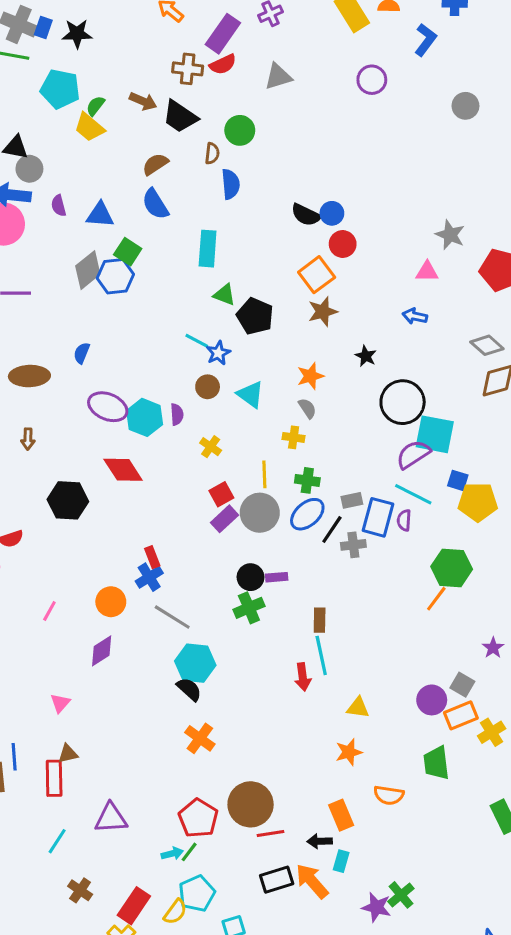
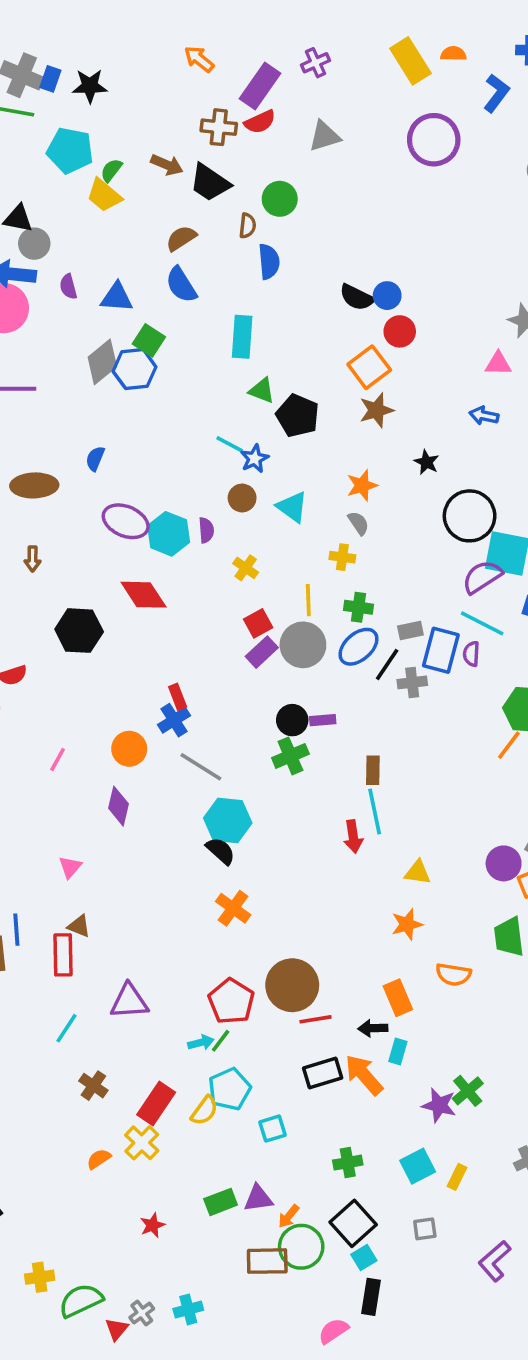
purple circle: (372, 80) -> (434, 140), size x1.5
purple diamond: (102, 651) -> (118, 806), turned -44
brown triangle: (68, 754) -> (79, 926), turned 35

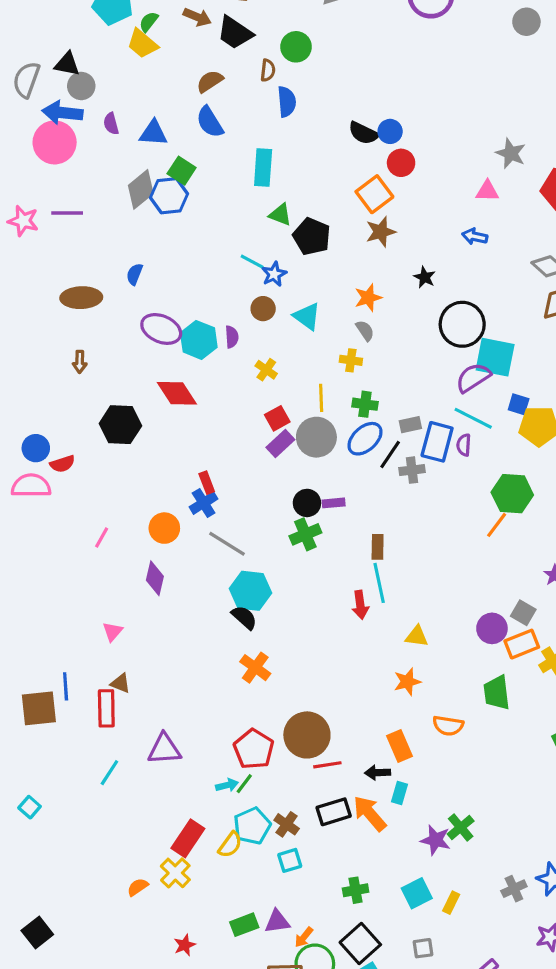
brown cross: (93, 1086) -> (287, 824), moved

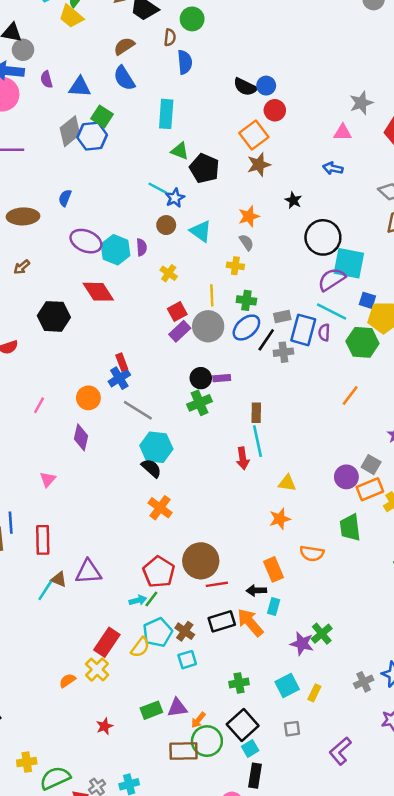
gray star: (511, 153) -> (361, 103), turned 30
brown arrow: (80, 362) -> (22, 267), turned 49
green hexagon: (512, 494) -> (362, 342), moved
brown triangle: (120, 683) -> (59, 579), moved

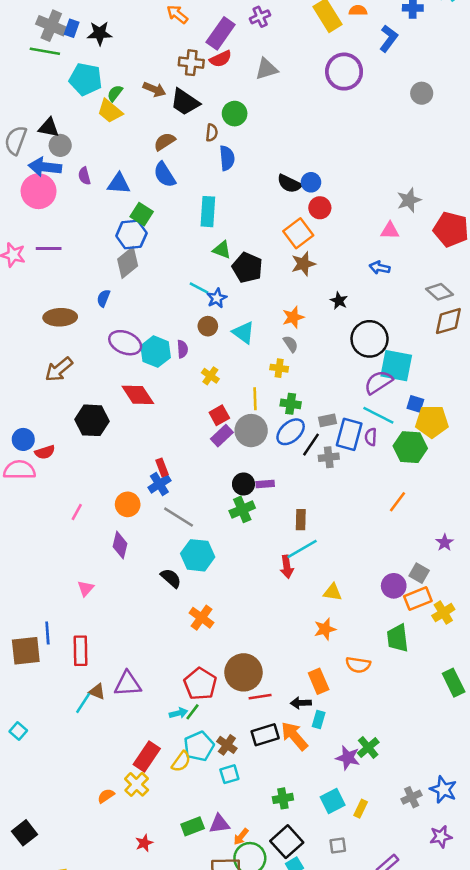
gray diamond: (70, 131) -> (128, 262), moved
brown arrow: (22, 267) -> (59, 369), size x1.6
cyan line: (258, 441) -> (302, 549), turned 72
black semicircle: (151, 468) -> (171, 578), moved

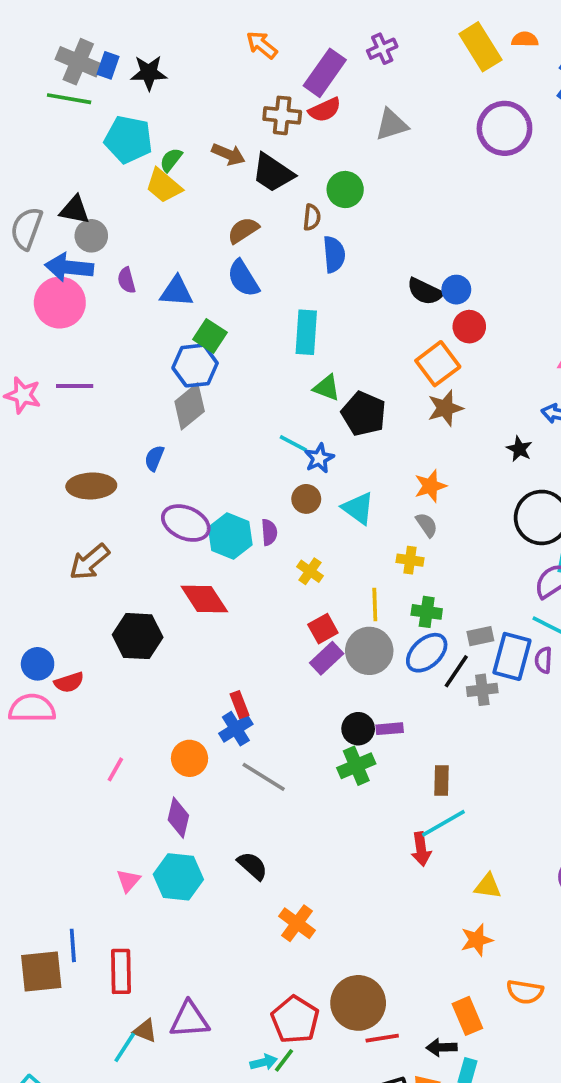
black star: (339, 301) -> (519, 449), moved
cyan hexagon: (198, 555) -> (178, 877), moved

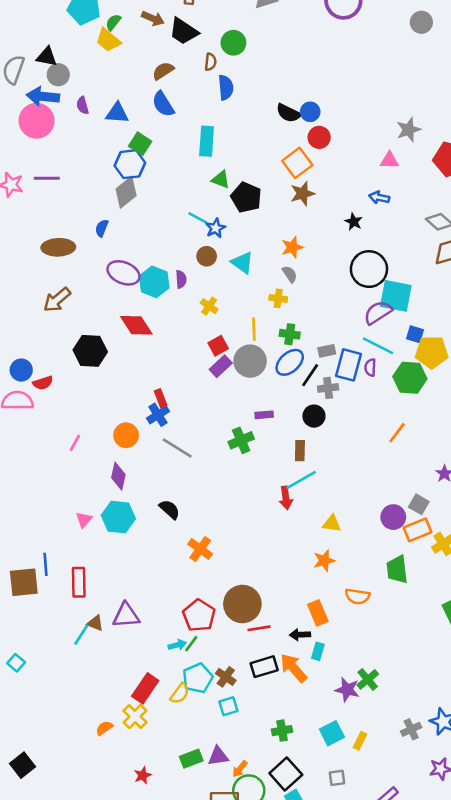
black circle: (358, 729) -> (314, 416), moved

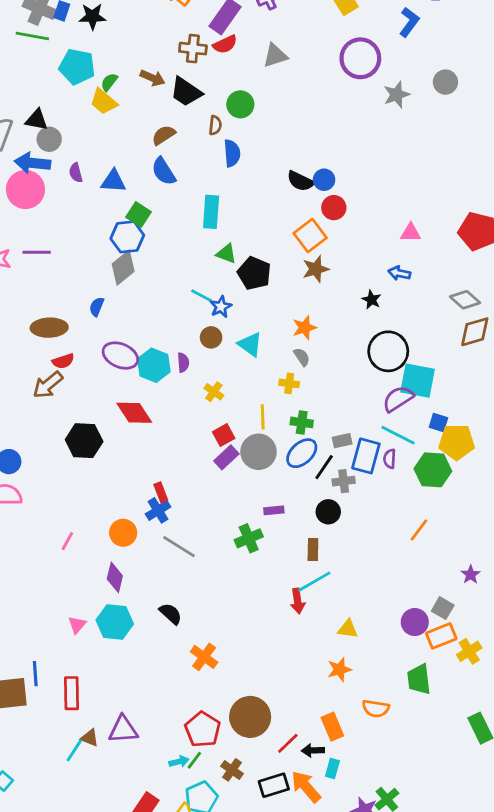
gray star: (409, 130) -> (397, 95), moved
red semicircle: (43, 383) -> (63, 361), moved
red line: (259, 628) -> (288, 743), moved, turned -35
brown cross: (226, 677) -> (232, 770), moved

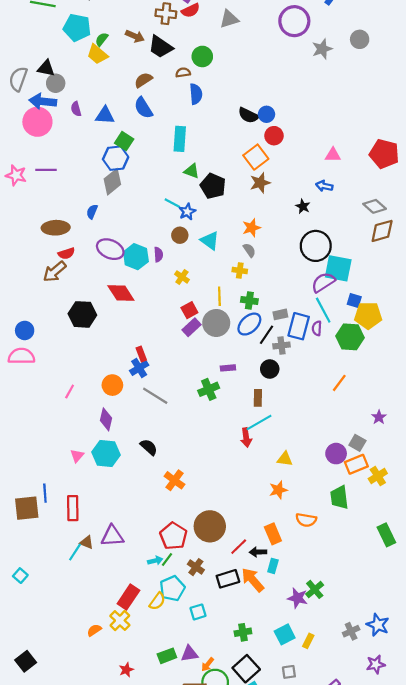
brown semicircle: (215, 125) -> (183, 73), turned -104
cyan line: (398, 435) -> (323, 310), turned 35

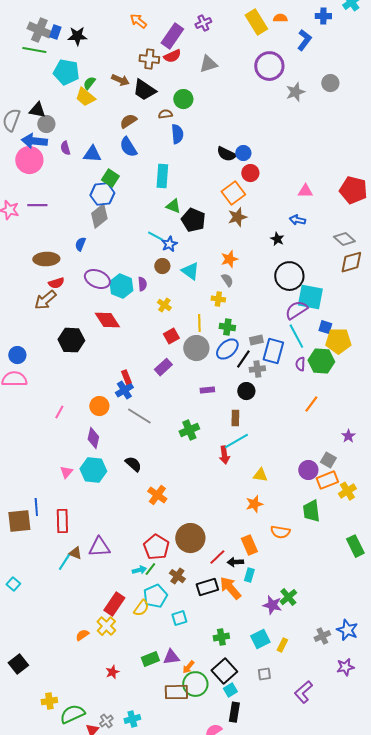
purple rectangle: (192, 327) -> (163, 367), moved
purple semicircle: (317, 328) -> (300, 364), moved
green cross: (209, 389) -> (189, 430), moved

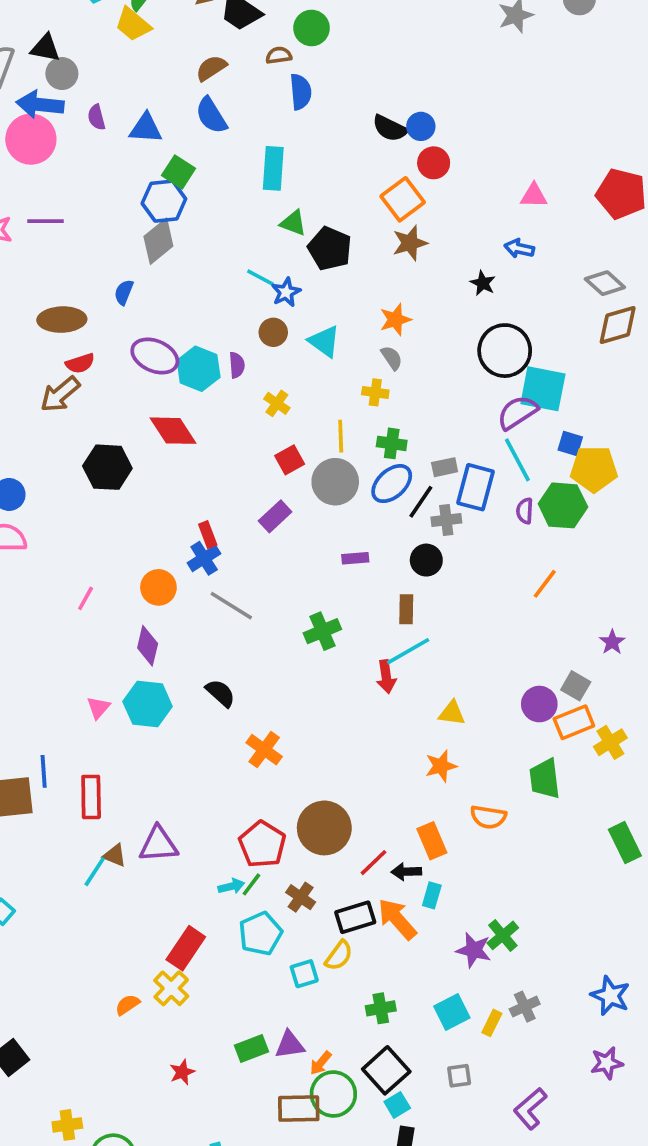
yellow semicircle: (141, 608) -> (339, 955), moved
gray cross: (322, 636) -> (525, 1007), moved

